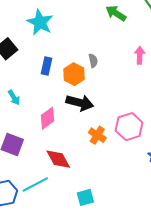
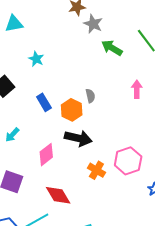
cyan star: (40, 22) -> (36, 59), size x0.6
blue rectangle: (47, 66) -> (44, 102), turned -42
cyan arrow: (14, 98) -> (12, 135), turned 77

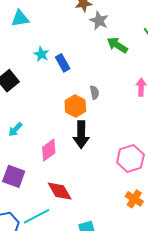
blue rectangle: (44, 102) -> (63, 63), moved
black arrow: (78, 138) -> (81, 135), turned 76
orange cross: (96, 170) -> (134, 199), moved

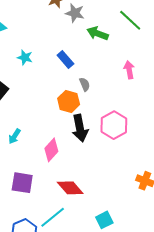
blue rectangle: (63, 63) -> (65, 59), moved
pink hexagon: (130, 158) -> (114, 125), moved

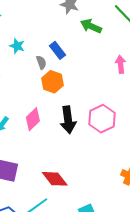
gray semicircle: (85, 84) -> (41, 62), moved
orange hexagon: (69, 101) -> (52, 82), moved
pink diamond: (51, 150) -> (33, 119), moved

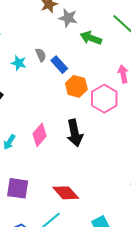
gray semicircle: (41, 62) -> (41, 55), moved
orange hexagon: (52, 82) -> (76, 86), moved
pink hexagon: (102, 119) -> (104, 99), moved

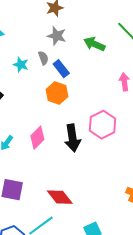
gray star: (68, 18) -> (57, 36), moved
orange hexagon: (76, 86) -> (57, 93), moved
pink hexagon: (104, 99) -> (103, 125), moved

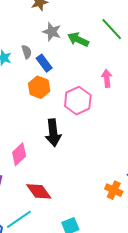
gray star: (57, 36) -> (52, 32), moved
pink hexagon: (103, 125) -> (78, 101), moved
pink diamond: (37, 138) -> (19, 154), moved

